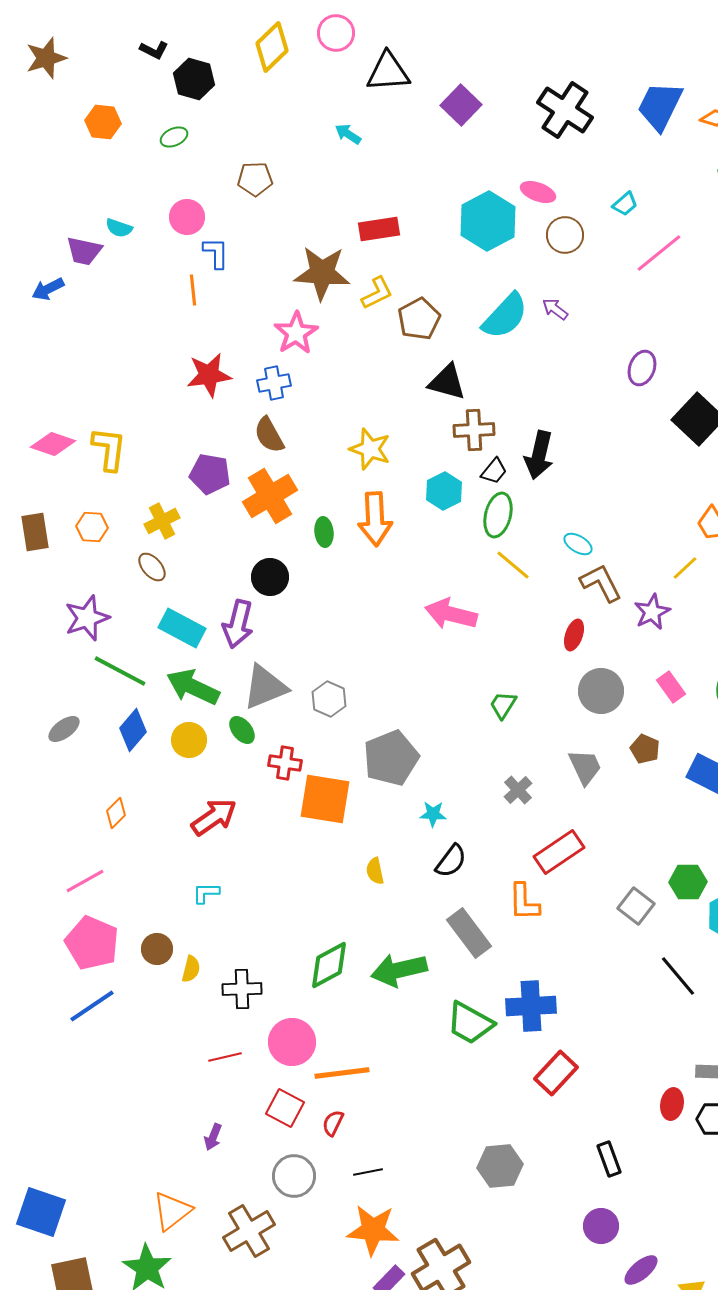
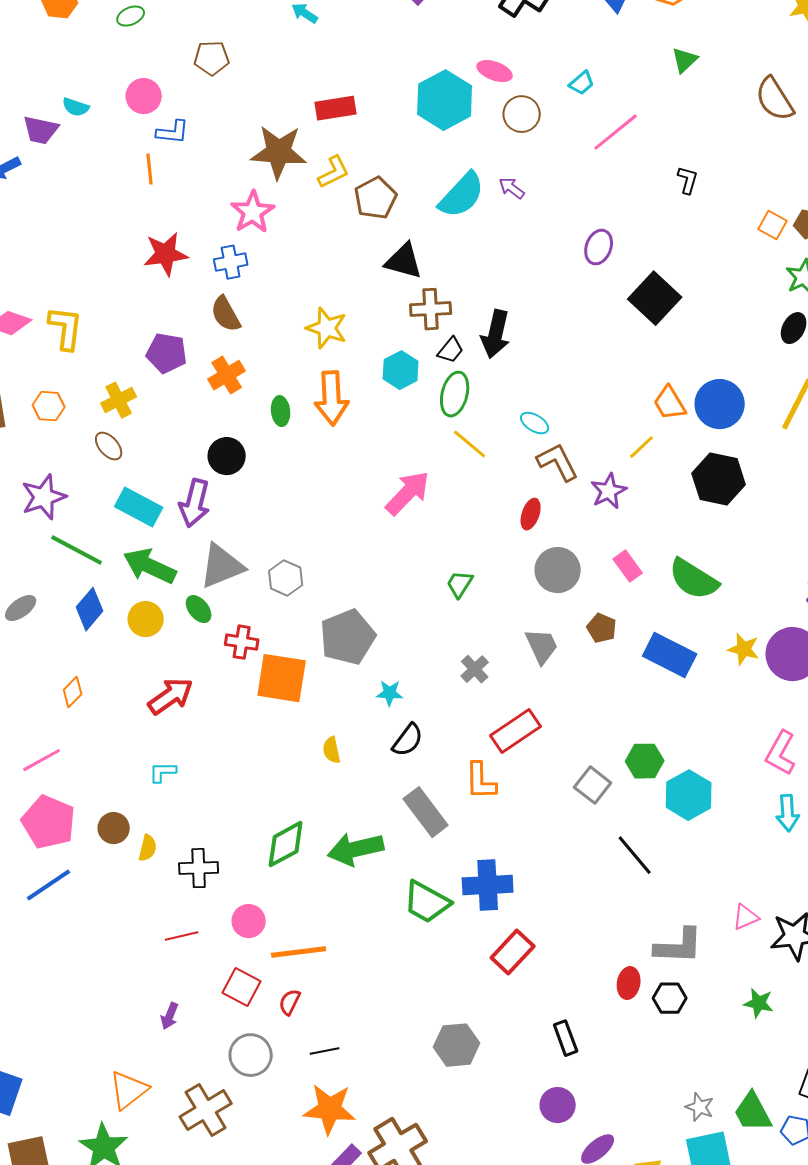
blue L-shape: (216, 253) -> (173, 132), turned 96
orange cross: (270, 496) -> (227, 375), size x0.7
pink arrow: (451, 614) -> (408, 493), turned 120
pink circle: (292, 1042) -> (249, 921), size x0.7

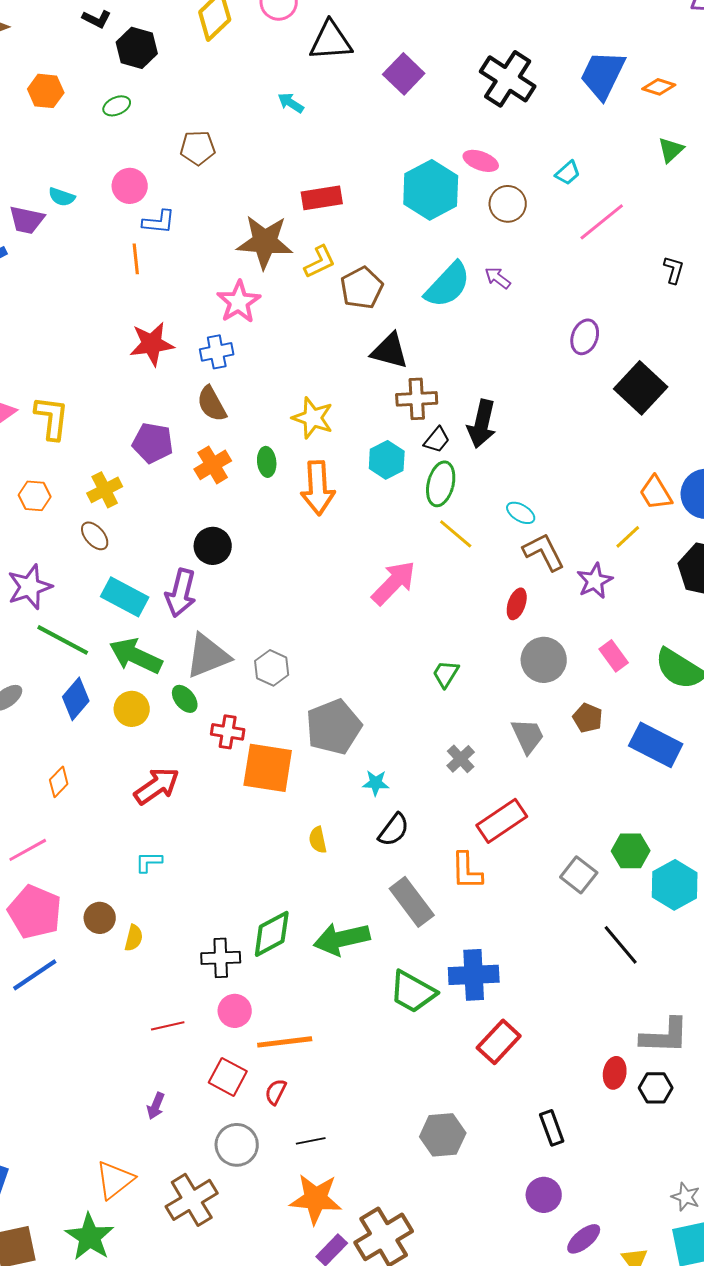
green ellipse: (281, 411) -> (267, 462), moved
black cross: (199, 868) -> (221, 958), moved

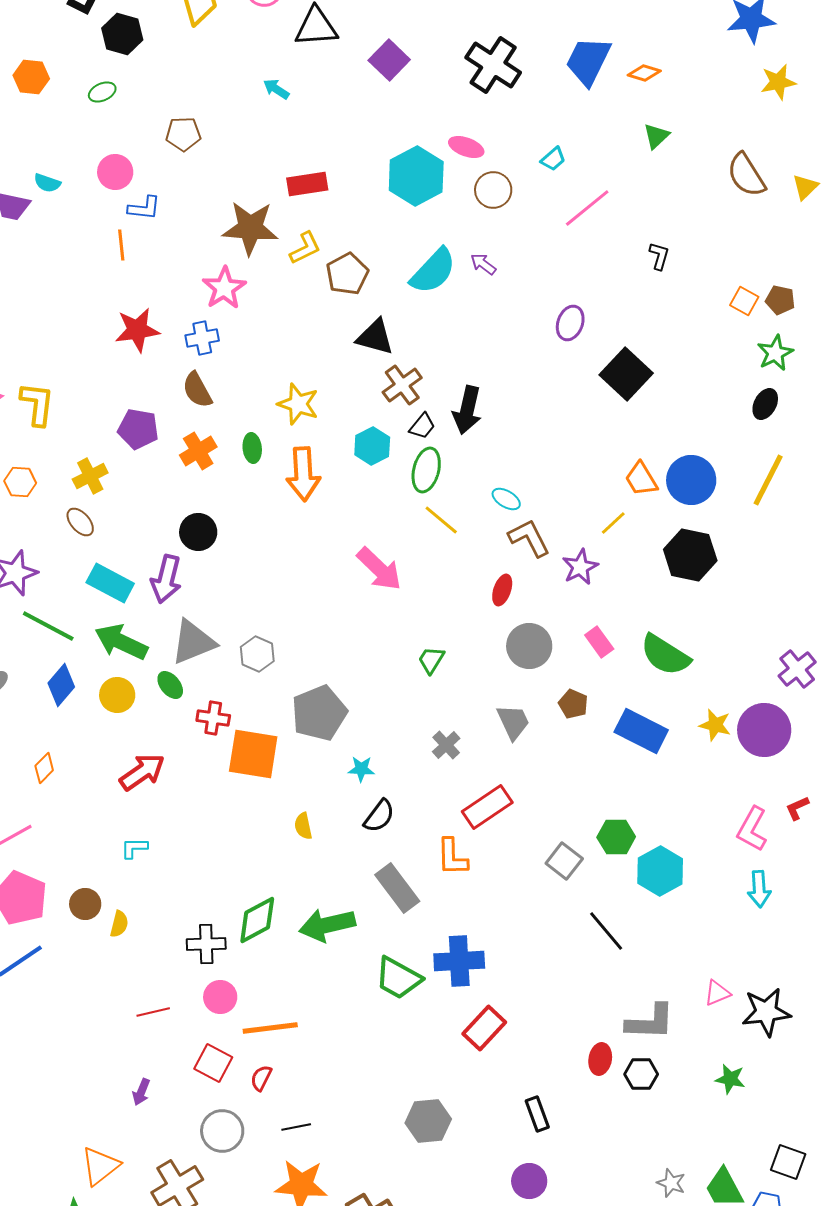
brown cross: (417, 399) -> (402, 385), turned -33
pink arrow: (394, 583) -> (379, 569), turned 90

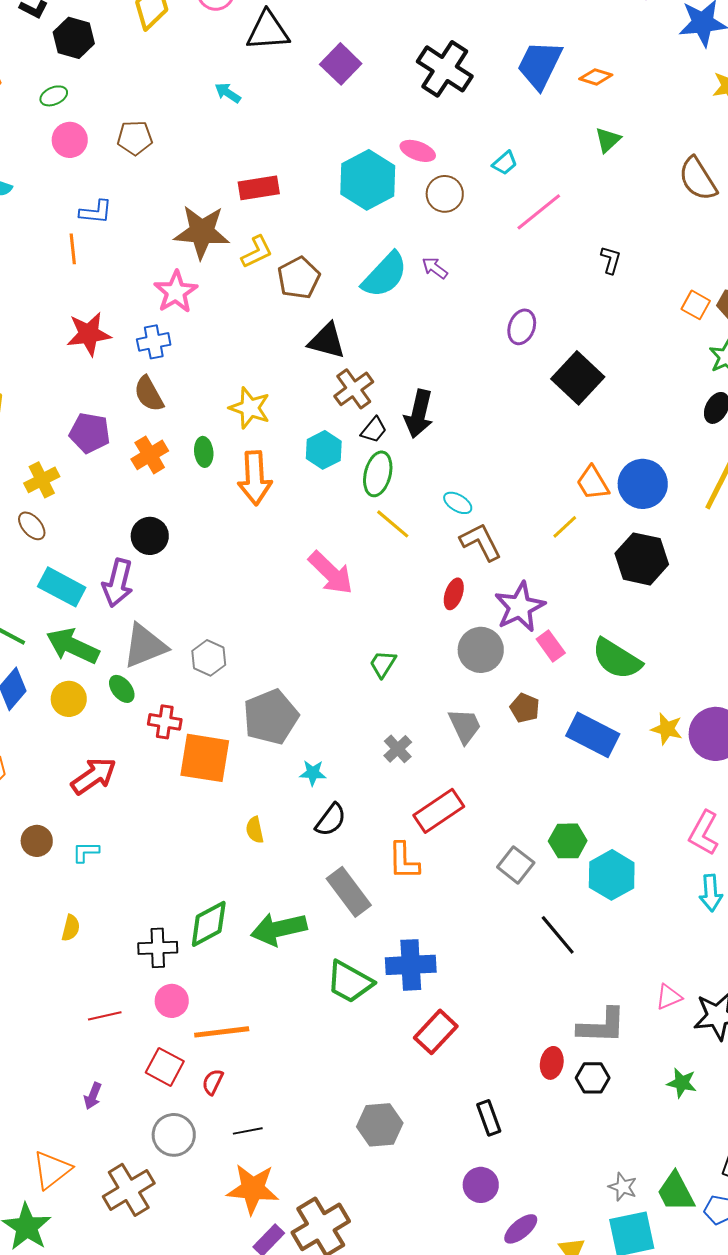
pink circle: (115, 172) -> (70, 140), moved
purple star: (580, 567) -> (520, 607), moved, size x1.4
brown circle: (85, 904) -> (37, 841), moved

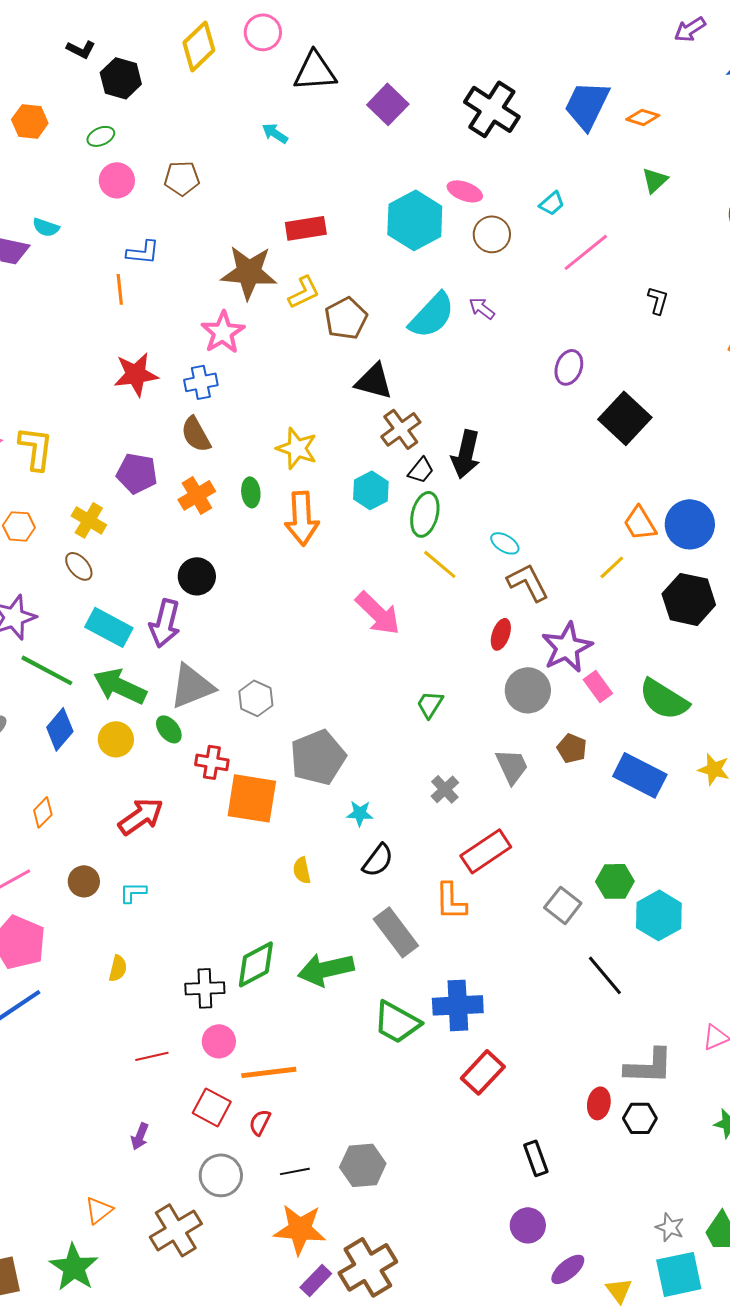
yellow cross: (42, 480) -> (89, 520), turned -32
gray hexagon: (380, 1125) -> (363, 1165), moved
orange triangle: (52, 1170) -> (99, 1210), size x0.7

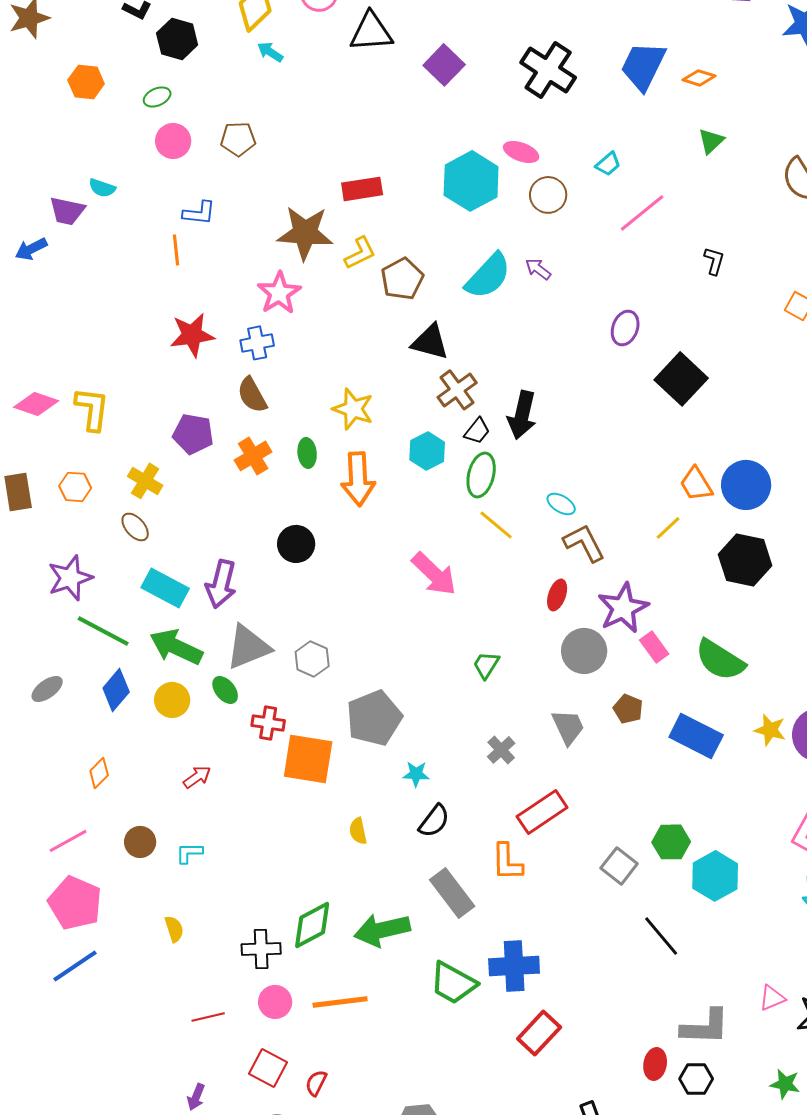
cyan arrow: (275, 133) -> (270, 52), moved
black circle: (197, 576) -> (296, 544), moved
red arrow: (141, 816) -> (197, 777), size x0.6
yellow semicircle: (118, 968) -> (174, 929), turned -32
orange line: (269, 1072) -> (340, 1002), moved

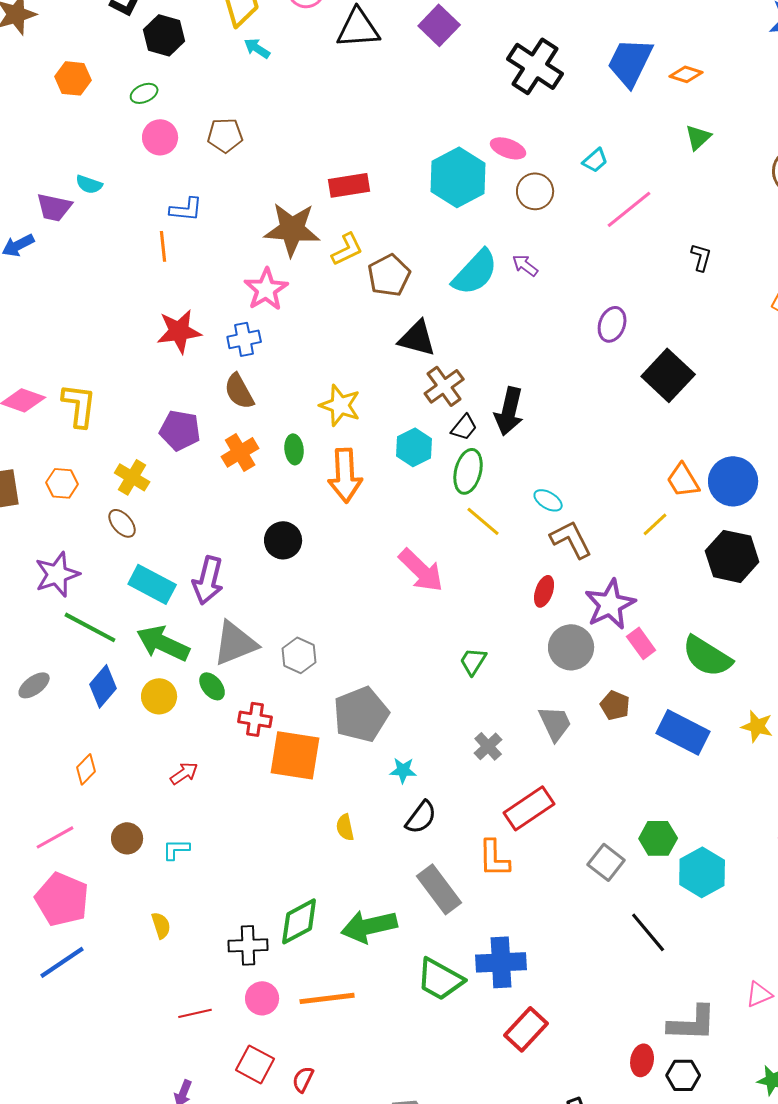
purple square: (444, 65) -> (439, 25), moved

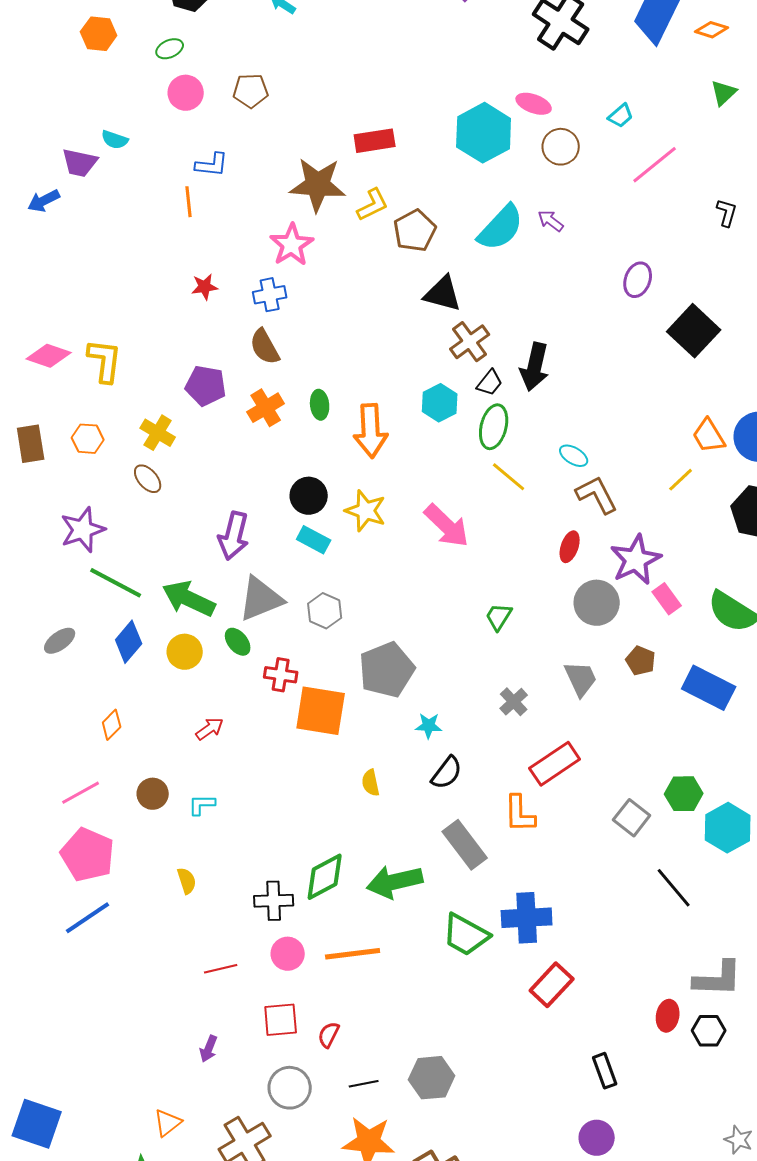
red star: (179, 331) -> (205, 287), size x0.6
yellow star: (340, 405) -> (366, 511), moved
cyan rectangle: (152, 584) -> (314, 540), moved, size x0.7
red square: (255, 1064) -> (281, 1020), turned -33

